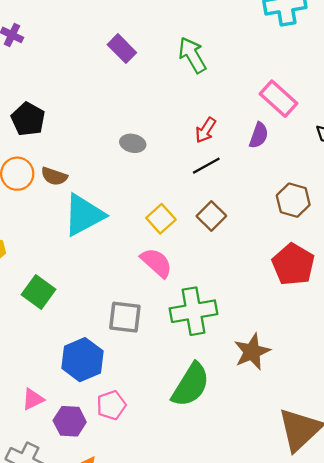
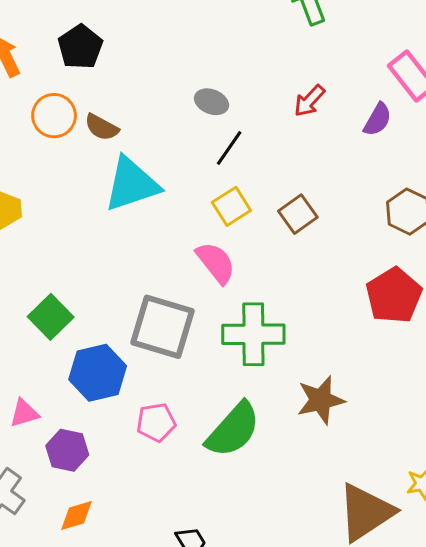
black line: (206, 166) -> (229, 148), moved, turned -36
green square: (39, 292) -> (51, 317), moved
gray square: (125, 317) -> (163, 327), size x1.4
pink pentagon: (111, 405) -> (156, 422), moved

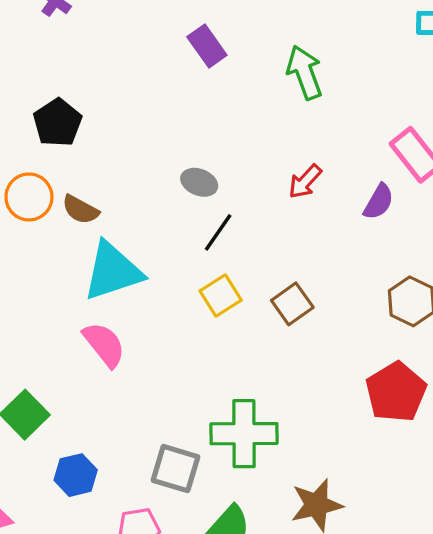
pink semicircle: (216, 263) -> (104, 345), moved
gray square: (163, 327) -> (175, 469), moved, size x0.7
blue hexagon: (98, 373) -> (76, 475), size x0.7

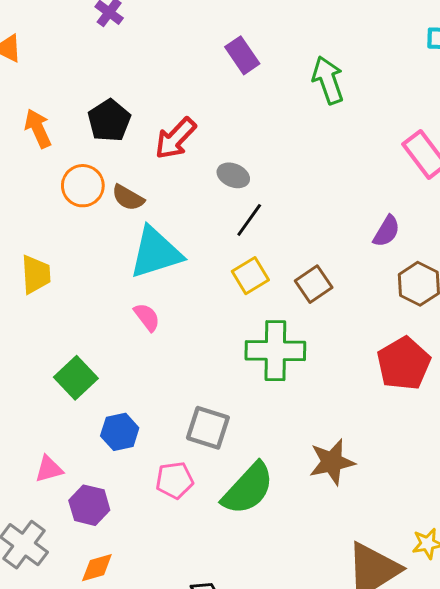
red arrow: (305, 181) -> (175, 138), moved, size x1.4
purple semicircle: (379, 202) -> (387, 231), moved
pink semicircle: (104, 345) -> (147, 317), size x0.7
green cross: (244, 434) -> (275, 351), moved

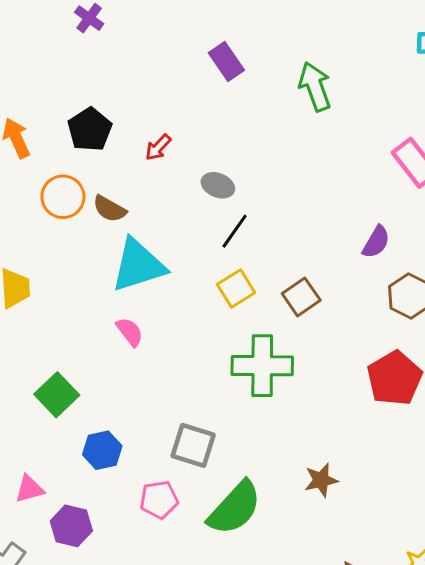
red arrow: (175, 138) -> (158, 147), size x0.6
brown star: (332, 462) -> (321, 480), size x0.7

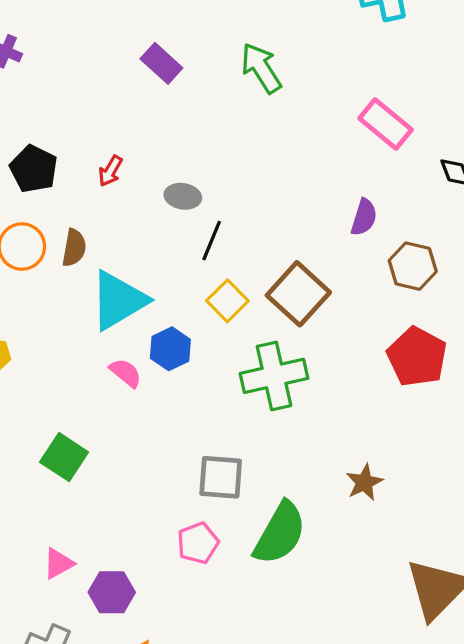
brown semicircle: (109, 209) -> (74, 248), turned -96
brown square: (301, 297) -> (298, 294), size x1.5
blue hexagon: (102, 450) -> (170, 349), moved

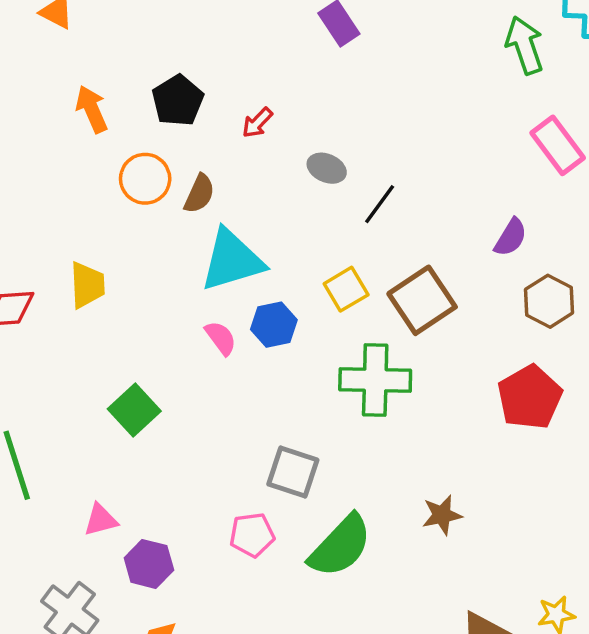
green arrow: (261, 68) -> (525, 45), moved
black line: (212, 241) -> (380, 204), moved

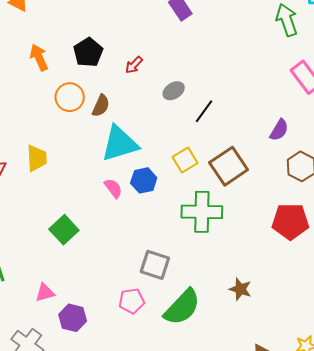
gray ellipse: (327, 168) -> (174, 91), turned -55
red pentagon: (530, 397) -> (290, 221), turned 30
brown star: (442, 515) -> (240, 289), turned 30

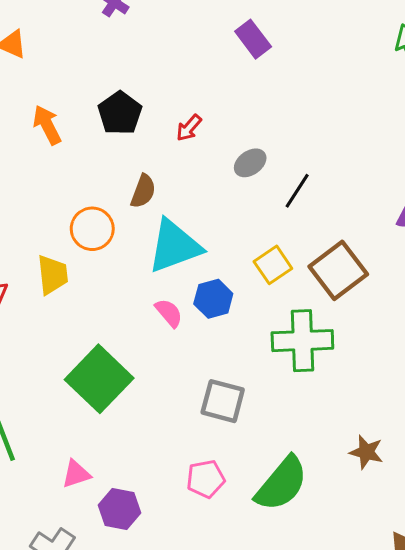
orange circle: (70, 97) -> (92, 229), moved
green square: (64, 230) -> (99, 379), size x1.5
gray square: (155, 265) -> (223, 401), moved

